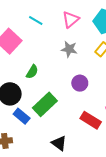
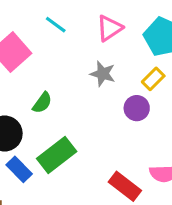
purple circle: (80, 83) -> (137, 108), moved

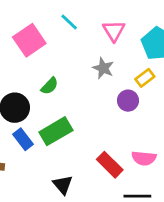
pink triangle: (109, 28) -> (114, 31), turned -35

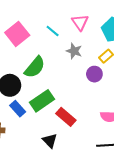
cyan line: (69, 22) -> (53, 31), moved
green semicircle: (50, 86) -> (35, 67), size x1.6
red rectangle: (110, 165) -> (66, 117), moved

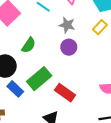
green semicircle: (35, 67) -> (29, 45), size x0.7
purple circle: (94, 74) -> (69, 47), moved

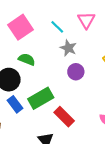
gray star: (67, 25) -> (68, 48), moved
green semicircle: (29, 45) -> (27, 59), moved, turned -112

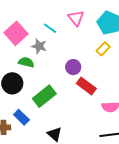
gray star: (68, 48) -> (39, 46), moved
blue rectangle: (15, 104) -> (21, 117), moved
red rectangle: (64, 117) -> (86, 86), moved

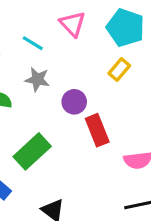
gray star: (39, 46) -> (37, 79), moved
red rectangle: (86, 86) -> (97, 130), turned 36

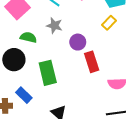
green rectangle: (32, 151) -> (48, 73), turned -65

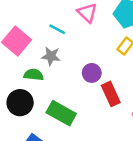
gray star: (54, 26) -> (51, 56), moved
green rectangle: (48, 73) -> (61, 113), turned -40

